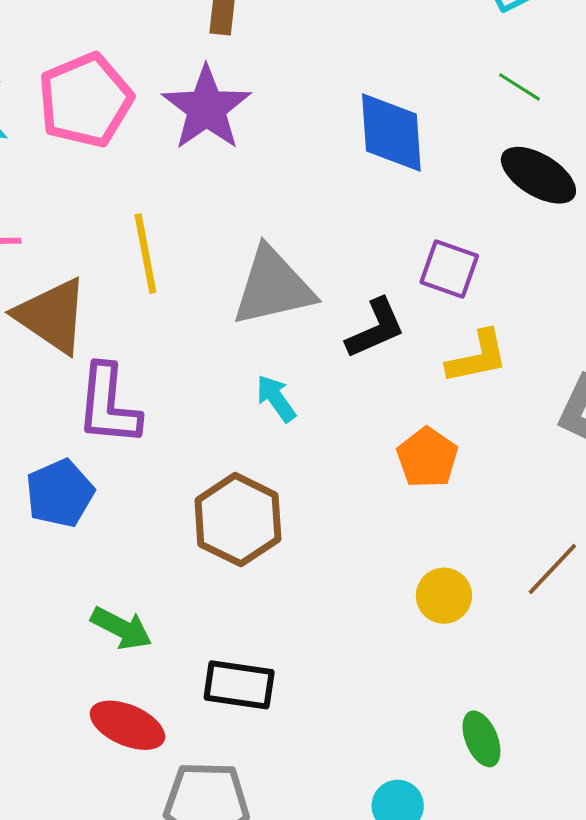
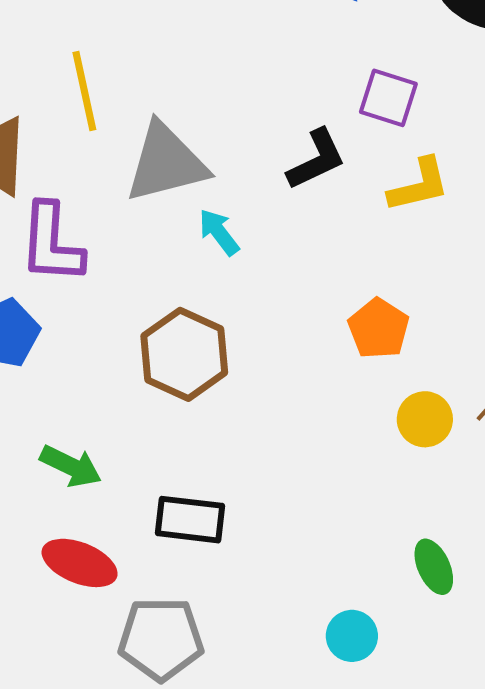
gray triangle: (273, 287) -> (166, 163), moved
orange pentagon: (427, 458) -> (379, 329), moved
yellow circle: (444, 596) -> (425, 419), moved

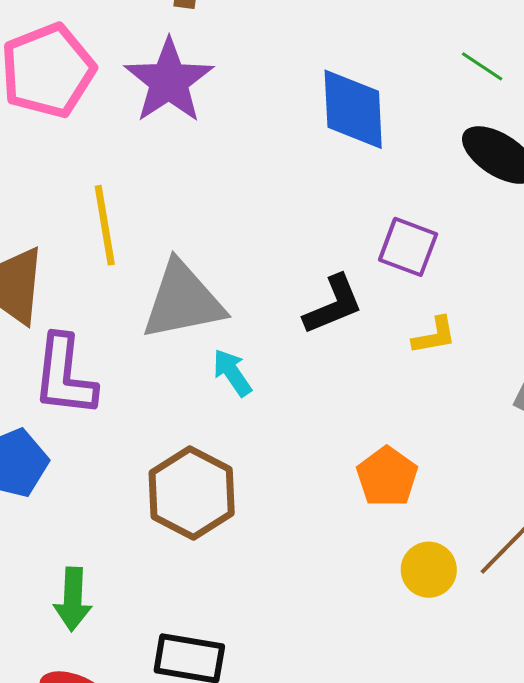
yellow L-shape: (419, 185) -> (434, 336), size x0.7
green arrow: (71, 466) -> (73, 599), turned 64

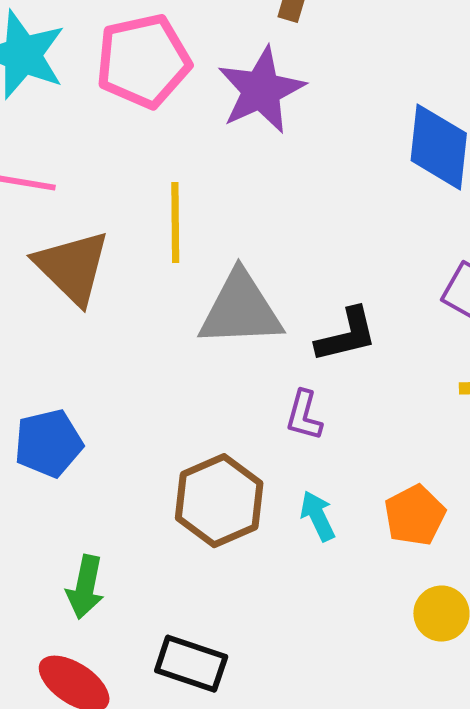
black L-shape: (333, 305) -> (347, 335), moved
cyan arrow: (232, 373) -> (318, 516), moved
purple L-shape: (64, 376) -> (304, 415), moved, size x0.6

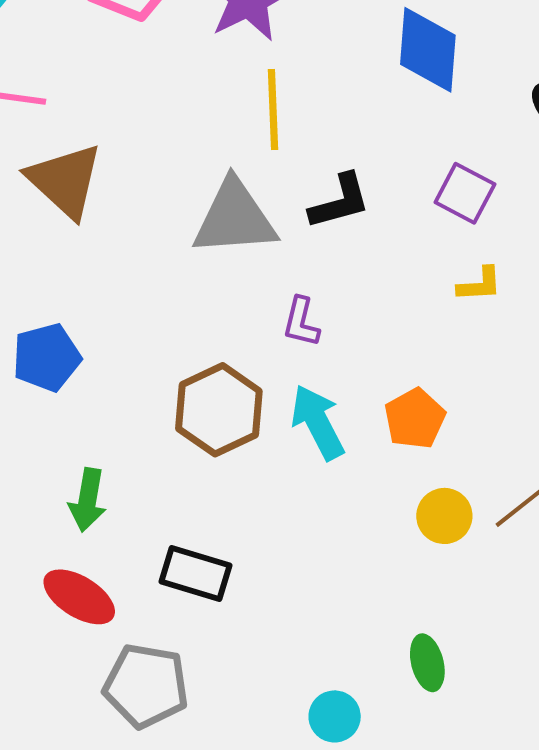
yellow line: (175, 223) -> (273, 110), moved
black L-shape: (347, 335) -> (340, 201), moved
cyan arrow: (318, 516) -> (318, 422), size x1.5

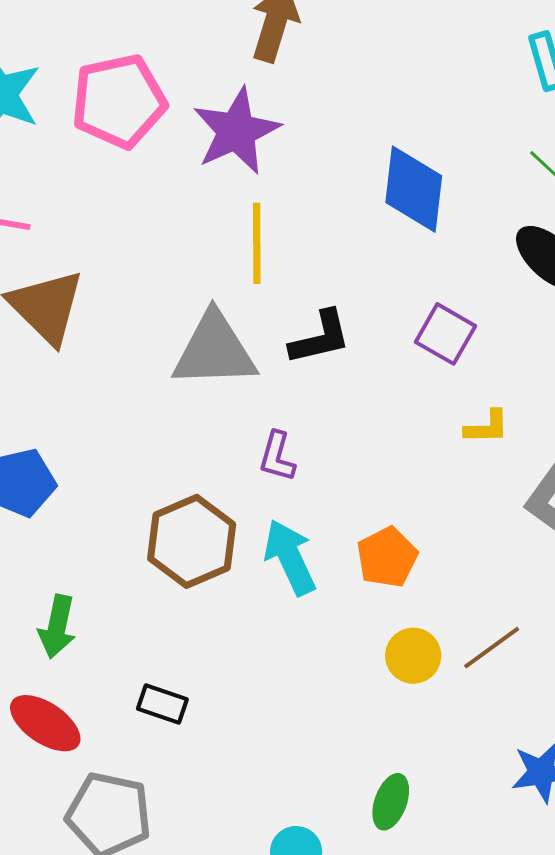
yellow L-shape: (480, 284) -> (487, 427), moved
black rectangle: (196, 574) -> (162, 704), size x0.7
green ellipse: (427, 663) -> (391, 802), turned 32

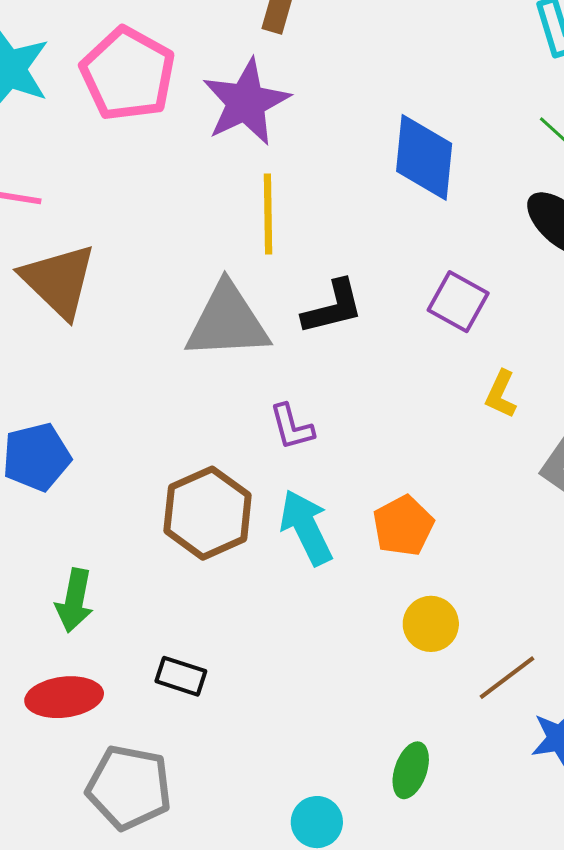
pink pentagon: (119, 101) -> (128, 74), turned -30
yellow L-shape: (487, 427) -> (501, 394), turned 117
purple L-shape: (277, 457) -> (292, 427), turned -30
brown line: (492, 648) -> (507, 678), moved
red ellipse: (45, 723) -> (64, 697), turned -40

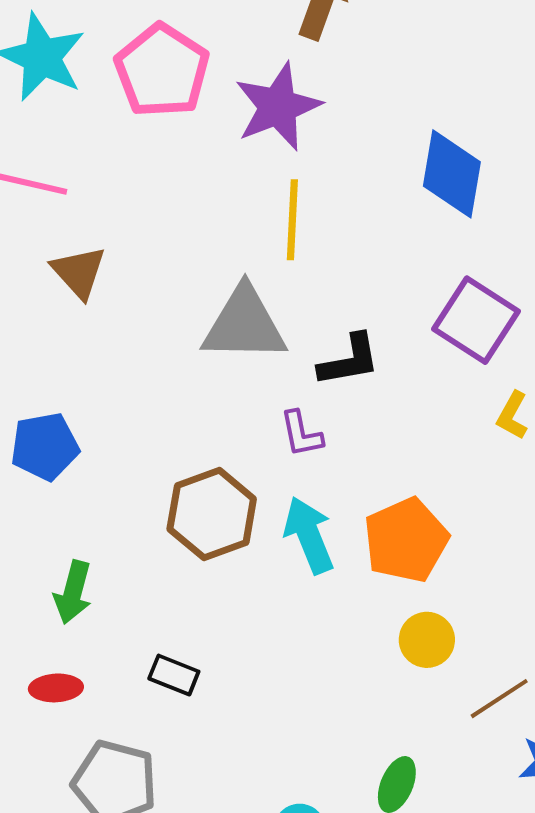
brown triangle: (59, 281) -> (79, 272), size x0.7
purple square: (458, 302) -> (476, 320), size x1.4
black L-shape: (333, 307) -> (349, 360), moved
orange pentagon: (403, 526) -> (406, 540), size x1.4
red ellipse: (64, 697) -> (56, 688), size x0.7

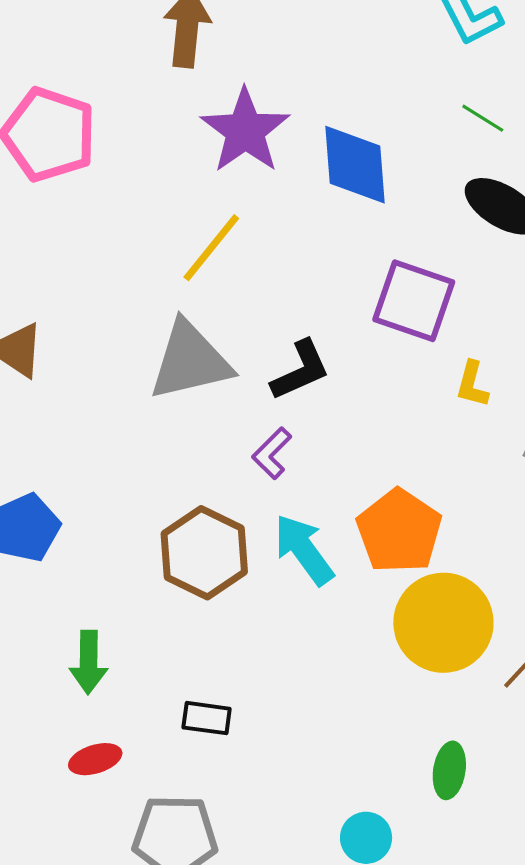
purple star: (278, 107) -> (245, 131), moved
yellow line: (292, 220) -> (211, 248), turned 50
purple L-shape: (301, 434) -> (272, 453), turned 70
yellow circle: (427, 640) -> (443, 623), size x1.8

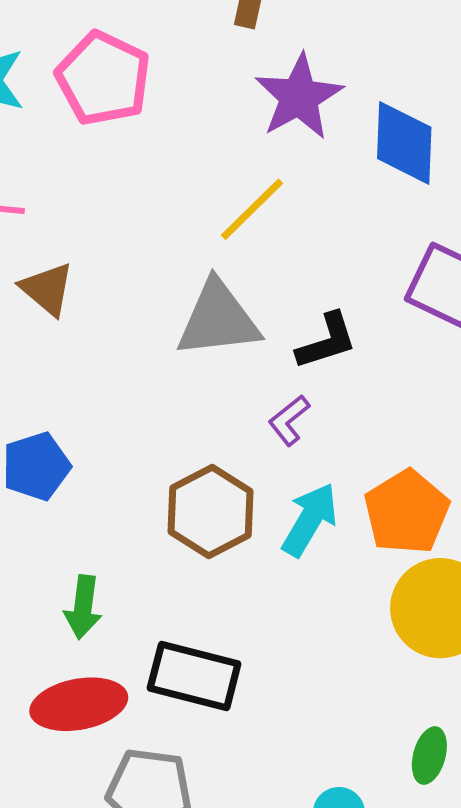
cyan arrow: (304, 550) -> (310, 520), turned 60
black rectangle: (207, 718) -> (194, 676), size x1.8
red ellipse: (95, 759) -> (79, 704), size x1.8

